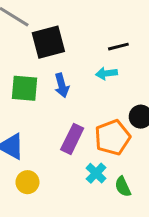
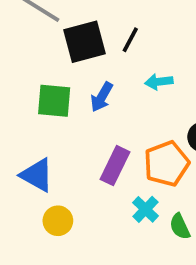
black line: (118, 47) -> (130, 40), moved, turned -48
blue arrow: (62, 85) -> (102, 97), turned 45

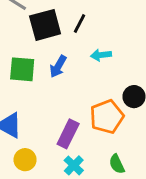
purple rectangle: (115, 166) -> (68, 134), moved
cyan cross: (146, 209) -> (74, 165), moved

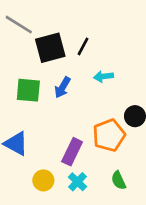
yellow circle: (25, 160) -> (43, 180), moved

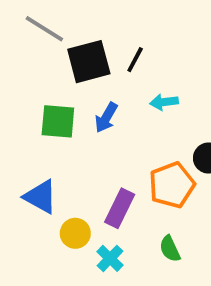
yellow circle: (43, 180) -> (75, 233), moved
green semicircle: (119, 180) -> (170, 249), moved
cyan cross: (78, 182) -> (110, 258), moved

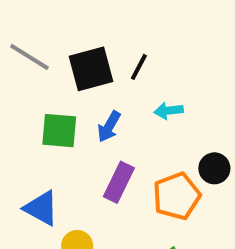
gray line: (44, 29) -> (29, 57), moved
purple rectangle: (120, 208) -> (119, 182), moved

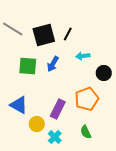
black circle: (214, 168) -> (104, 73), moved
purple rectangle: (119, 182) -> (58, 109), moved

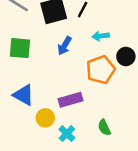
green square: (28, 66) -> (20, 48), moved
orange pentagon: (87, 99) -> (101, 70), moved
purple rectangle: (58, 109) -> (71, 100), turned 48

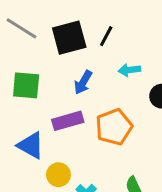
orange pentagon: (101, 70) -> (114, 127), moved
purple rectangle: (71, 100) -> (68, 121), moved

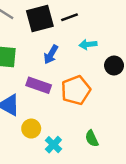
black line: (106, 36) -> (70, 17), turned 42
purple rectangle: (68, 121) -> (39, 85), turned 35

